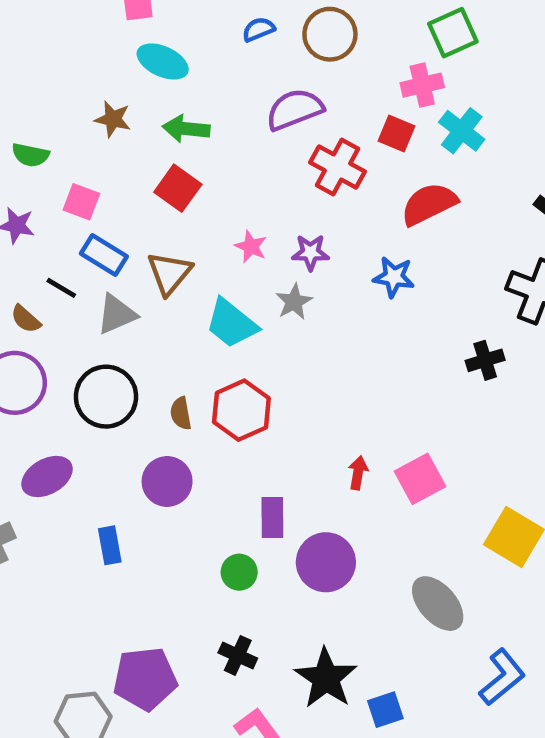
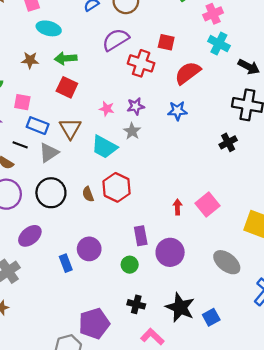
pink cross: (422, 85) -> (213, 14), moved
cyan cross: (462, 131) -> (219, 44), moved
purple circle: (167, 482) -> (89, 249), moved

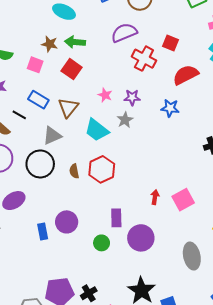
brown star: (30, 60) -> (50, 44), moved
pink square: (22, 102) -> (35, 65), moved
gray triangle: (49, 153) -> (52, 136), moved
gray ellipse: (227, 262) -> (192, 256), turned 30
black cross: (136, 304) -> (89, 293), moved, turned 35

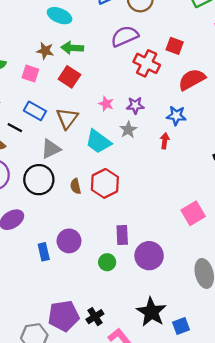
red arrow: (155, 197) -> (165, 141), moved

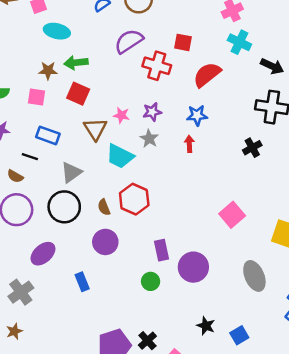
brown triangle: (67, 118) -> (95, 129), moved
purple circle: (69, 241) -> (105, 242), moved
black star: (151, 312) -> (206, 326), size x0.6

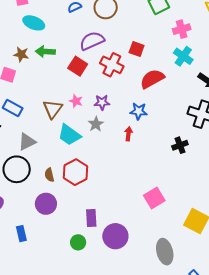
red square: (78, 94) -> (78, 66), moved

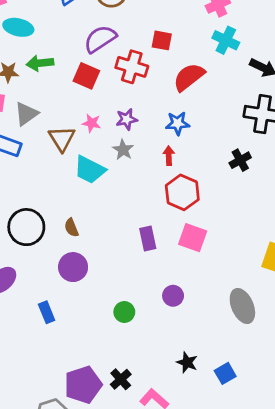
gray triangle: (27, 142) -> (26, 114), moved
red hexagon: (76, 172) -> (182, 192), moved
pink square: (154, 198) -> (193, 238), moved, turned -30
purple rectangle: (91, 218) -> (148, 238), moved
purple circle: (115, 236) -> (173, 296), size x0.6

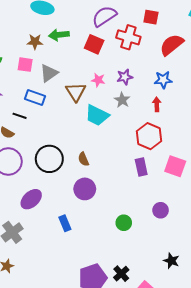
red hexagon: (182, 192) -> (149, 136), moved

